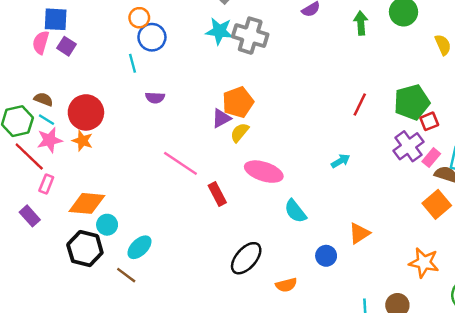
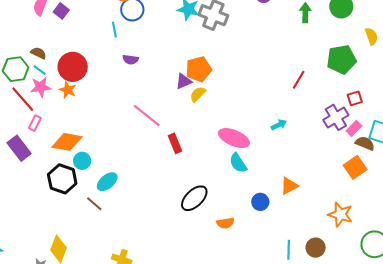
green pentagon: (412, 102) -> (342, 59), moved
pink ellipse: (264, 172) -> (234, 138), moved
purple rectangle: (30, 216) -> (19, 148), size x1.4

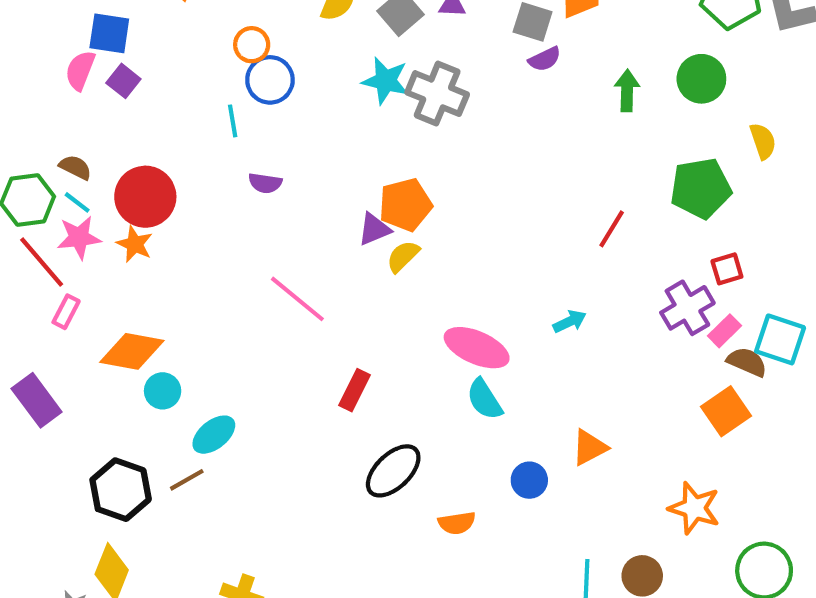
red rectangle: (175, 143) -> (355, 390), moved, turned 48
purple rectangle: (19, 148) -> (37, 400), moved
black hexagon: (62, 179) -> (121, 490), moved
brown line: (94, 204) -> (187, 480), turned -72

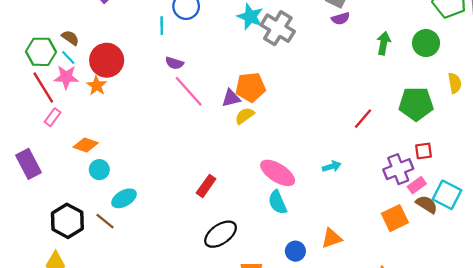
pink line: (297, 299) -> (189, 91), moved
orange diamond: (132, 351) -> (86, 145), size x0.7
orange square: (726, 411) -> (395, 218), moved
brown line: (187, 480) -> (105, 221), turned 60

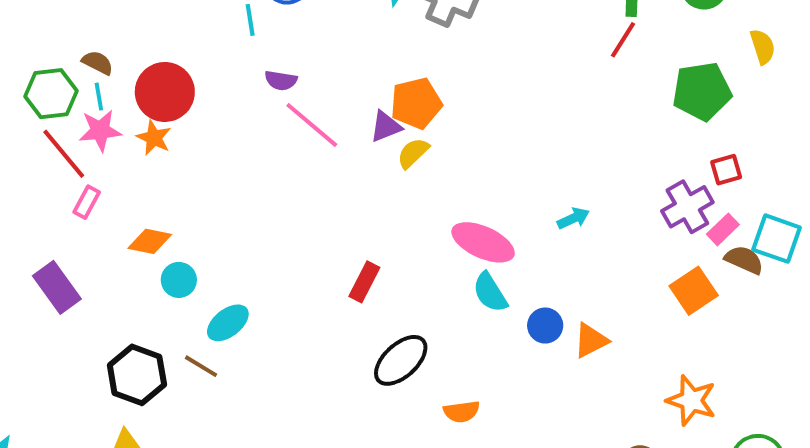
cyan line: (68, 57) -> (99, 97), turned 42
red line: (363, 119) -> (623, 40), moved
blue circle: (295, 251) -> (545, 326), moved

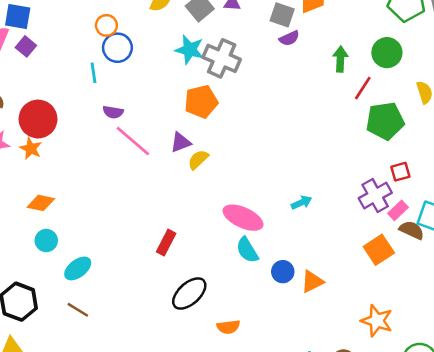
red line: (623, 40) -> (363, 88), moved
orange pentagon: (416, 103) -> (201, 102), moved
orange diamond: (150, 241) -> (41, 203), moved
brown line: (201, 366) -> (78, 310), moved

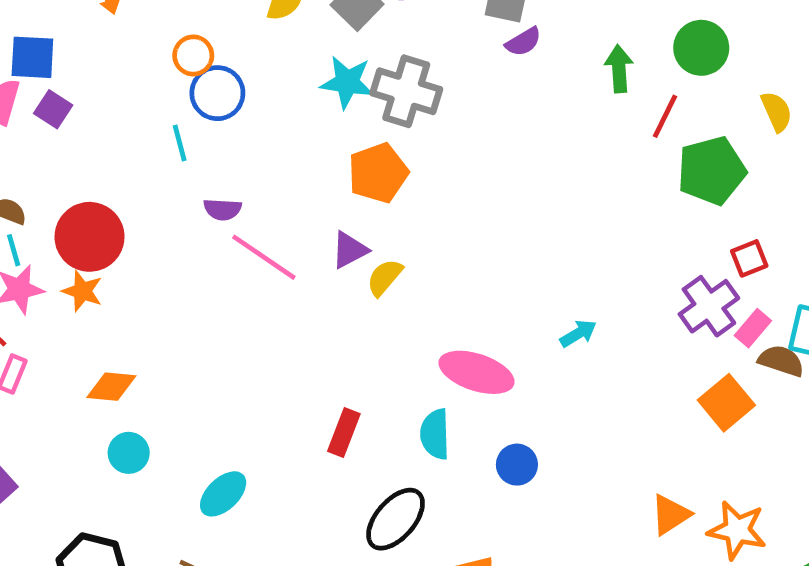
cyan semicircle: (247, 250) -> (435, 434), moved, turned 36
cyan ellipse: (78, 268) -> (223, 494), moved
blue circle: (283, 272) -> (517, 465), moved
orange triangle: (312, 281) -> (670, 515), moved

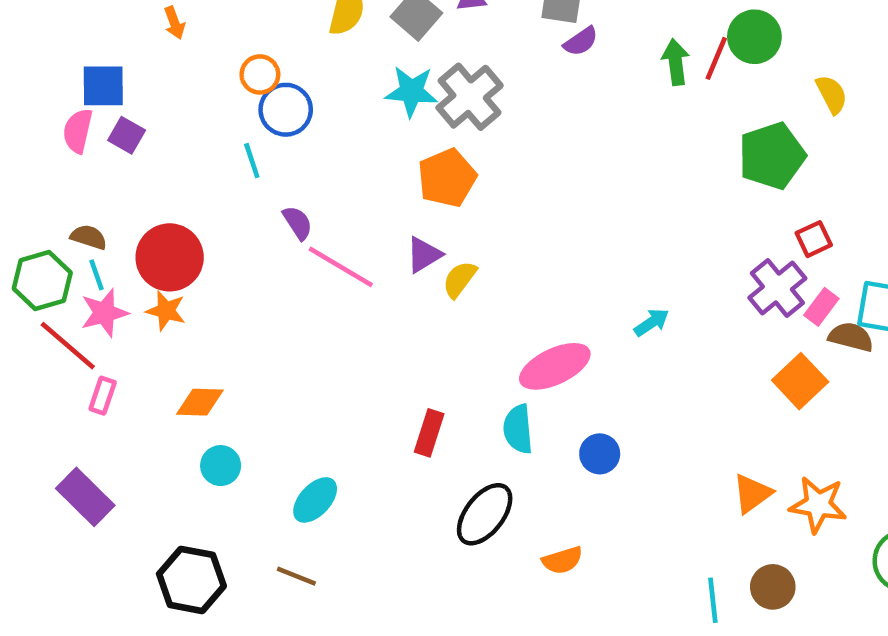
gray cross: (406, 91) -> (470, 97), turned 36
red line: (665, 116) -> (716, 58), moved
purple semicircle: (223, 209) -> (298, 223), turned -123
pink ellipse: (477, 372) -> (555, 366), turned -40

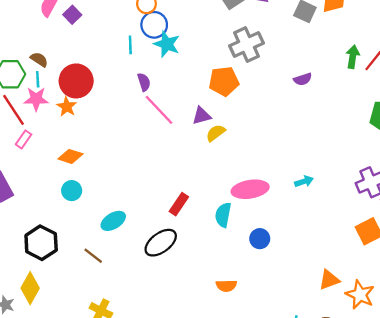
purple semicircle: (581, 41) -> (303, 79), moved
cyan star: (411, 91) -> (167, 44), moved
black ellipse: (485, 514) -> (161, 243), moved

